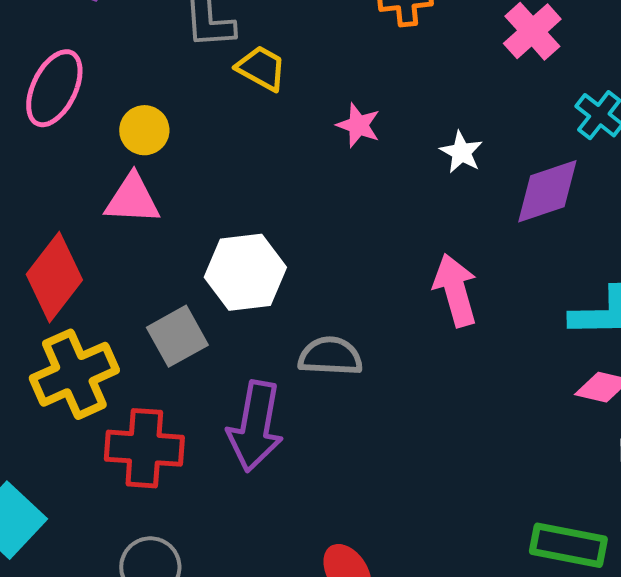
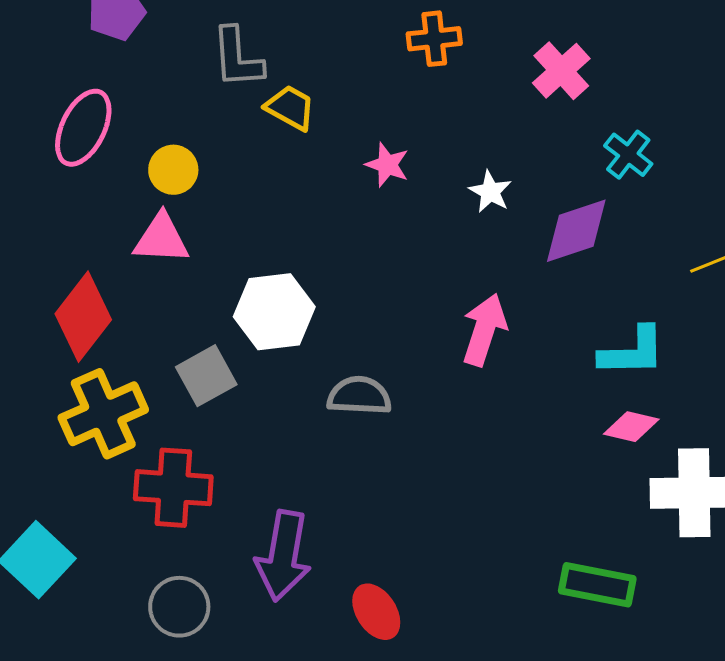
pink arrow: (455, 290) -> (484, 330), turned 34
purple arrow: (255, 426) -> (283, 556), moved

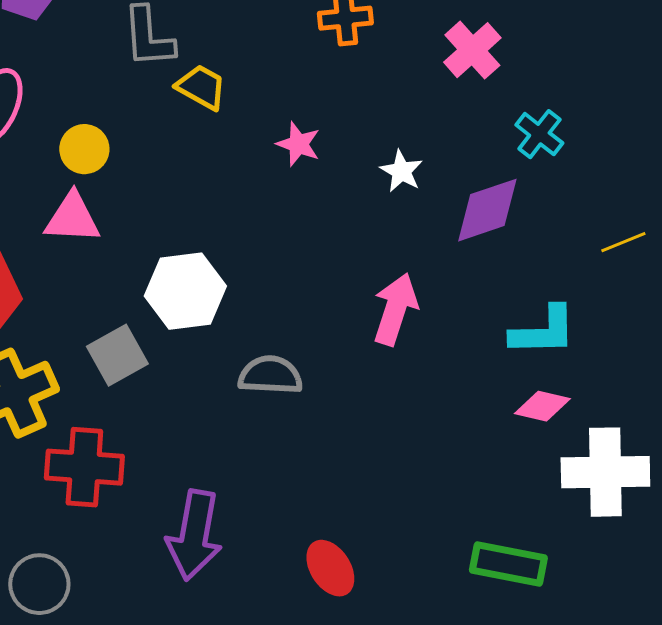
gray circle: (179, 607) -> (39, 584), moved
red ellipse: (376, 612) -> (330, 568), moved

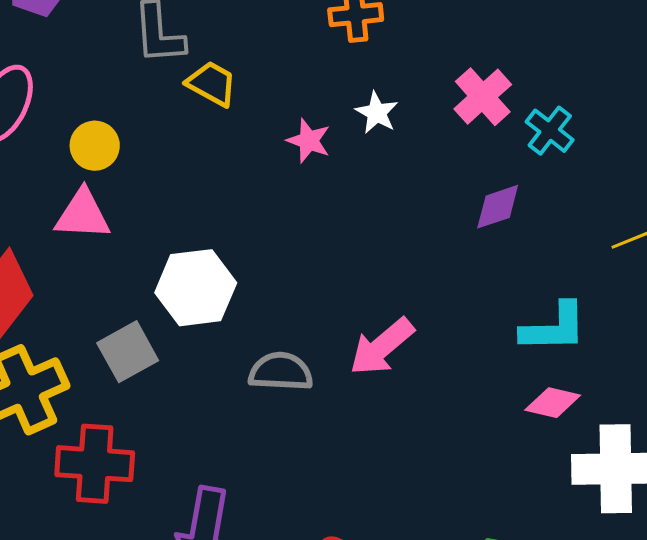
pink cross: (472, 50) -> (483, 97), moved
white star: (401, 171) -> (377, 113), moved
purple diamond: (487, 210) -> (498, 207), size x0.7
pink arrow: (395, 309) -> (382, 347), moved, turned -148

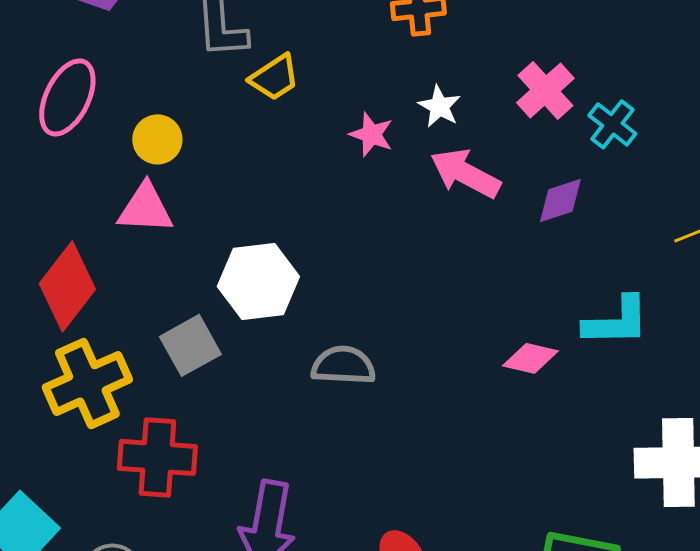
yellow trapezoid: (212, 84) -> (274, 77), turned 118
pink arrow: (382, 347) -> (465, 173), moved, turned 68
pink diamond: (553, 403) -> (530, 358), moved

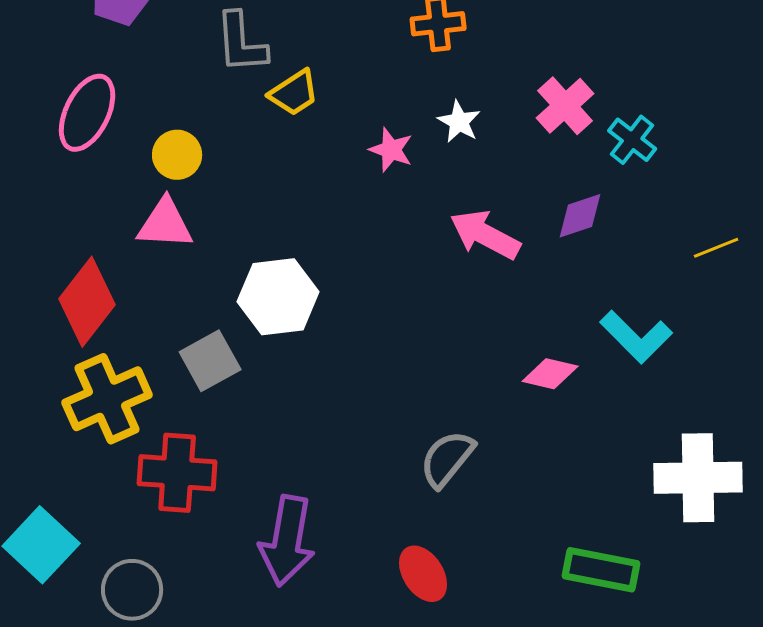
pink arrow: (465, 173) -> (485, 235), moved
cyan L-shape: (616, 321) -> (636, 337), turned 46
gray semicircle: (343, 365) -> (447, 459), moved, turned -54

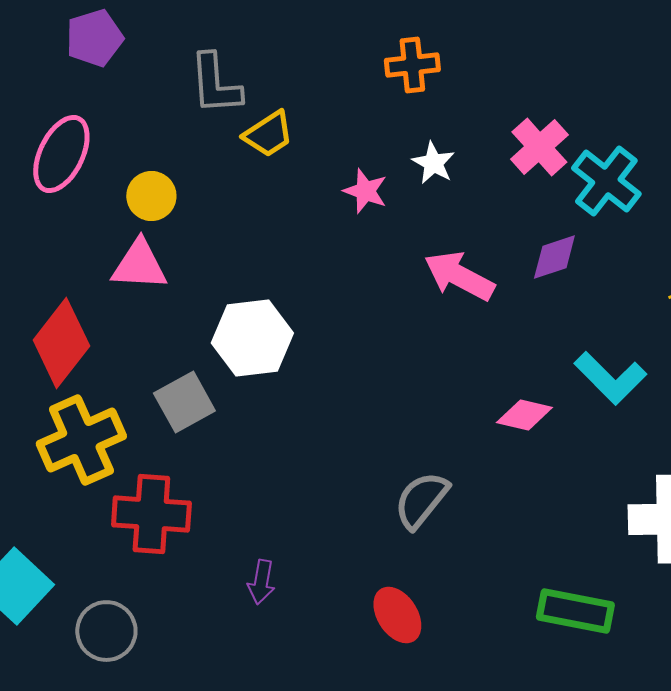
cyan cross: (632, 140) -> (606, 181), size x1.4
purple arrow: (287, 541) -> (261, 582), size x0.5

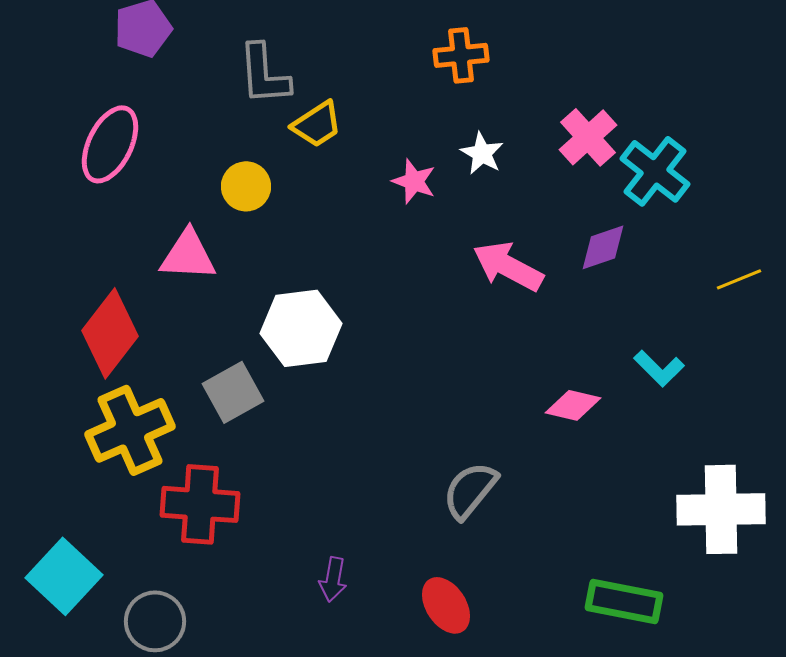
yellow circle: (151, 196) -> (246, 186), moved
cyan L-shape: (610, 378) -> (659, 368), size x0.7
purple arrow: (261, 582) -> (333, 579), moved

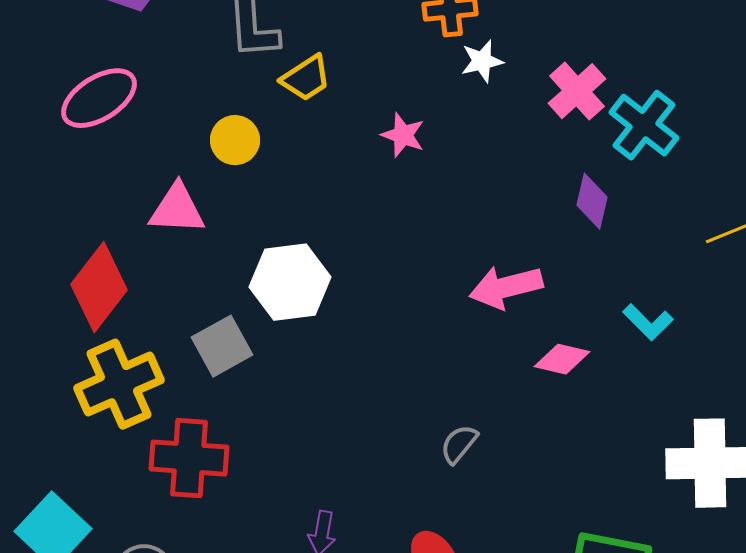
pink ellipse: (110, 144) -> (99, 98), turned 32
white star: (482, 153) -> (482, 61), moved, turned 30
purple diamond: (603, 247) -> (592, 201), turned -58
pink arrow: (508, 266) -> (506, 287), moved, turned -42
gray semicircle: (470, 490) -> (459, 444), size x0.7

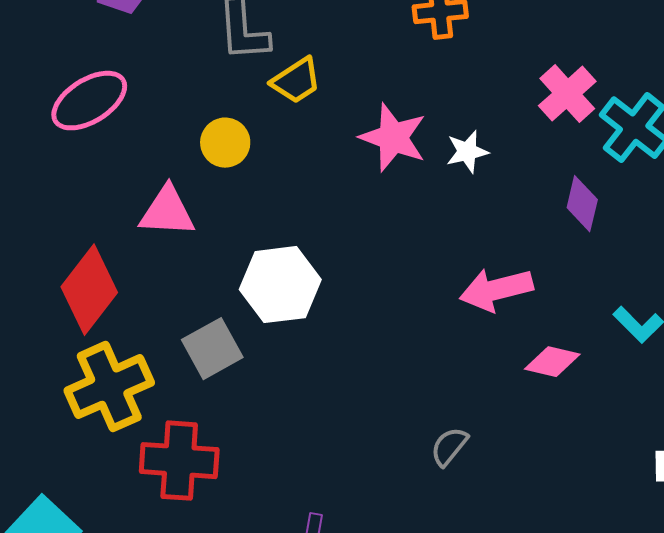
white star: (482, 61) -> (467, 152), moved
pink star: (403, 135) -> (393, 138), size x1.5

